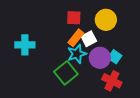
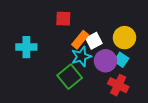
red square: (74, 18) -> (63, 19), moved
yellow circle: (106, 20) -> (124, 38), moved

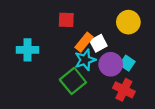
yellow circle: (124, 38) -> (128, 22), moved

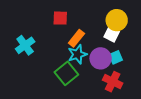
white square: (98, 43) -> (112, 34), moved, turned -35
cyan cross: (27, 50) -> (25, 45), turned -36
cyan square: (127, 63) -> (116, 57), turned 32

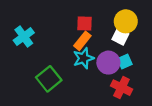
red square: (60, 18) -> (85, 24), moved
cyan cross: (25, 45) -> (24, 37), moved
green square: (66, 73) -> (49, 79), moved

